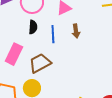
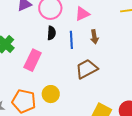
brown trapezoid: (40, 63) -> (87, 69), moved

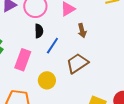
blue line: (71, 40) -> (52, 46), moved, turned 42
yellow circle: (51, 94) -> (47, 80), moved

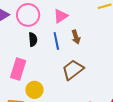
blue line: (52, 46) -> (56, 41), moved, turned -42
yellow circle: (47, 80) -> (34, 90), moved

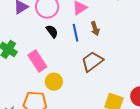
black semicircle: (33, 39) -> (52, 31), turned -32
pink rectangle: (18, 69) -> (37, 61), turned -50

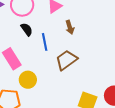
blue line: (75, 33) -> (45, 42), moved

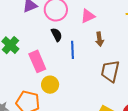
brown trapezoid: (66, 60) -> (110, 71), moved, turned -50

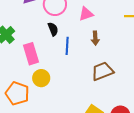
brown trapezoid: (110, 71) -> (102, 71), turned 50

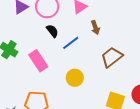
blue line: (67, 46) -> (71, 43), turned 66
yellow circle: (41, 78) -> (75, 78), moved

